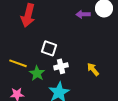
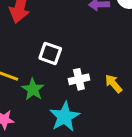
white cross: (61, 66) -> (79, 79), moved

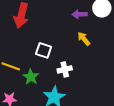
yellow arrow: (113, 84) -> (84, 39), moved

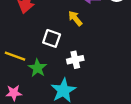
yellow arrow: (84, 39) -> (75, 18), moved

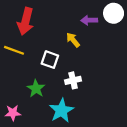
yellow line: (15, 56) -> (14, 50), moved

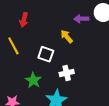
red arrow: (26, 21) -> (24, 20), size x0.6
yellow line: (14, 50) -> (13, 46), turned 42

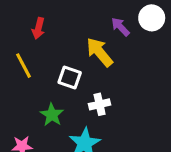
purple arrow: (81, 19) -> (120, 27), turned 48
yellow arrow: (67, 36) -> (100, 52), size x1.5

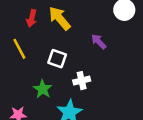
purple arrow: (120, 27) -> (99, 42), moved
yellow arrow: (100, 52) -> (60, 18), moved

